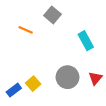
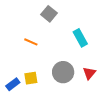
orange line: (26, 30) -> (31, 42), moved
yellow square: (33, 84) -> (31, 78), turned 32

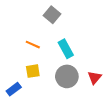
cyan rectangle: (80, 38) -> (66, 49), moved
yellow square: (31, 78) -> (33, 71), moved

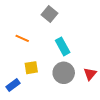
orange line: (33, 45) -> (22, 38), moved

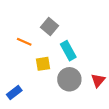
gray square: (49, 14) -> (50, 26), moved
yellow square: (31, 68) -> (43, 64), moved

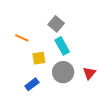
gray square: (50, 26) -> (56, 24), moved
blue rectangle: (14, 93) -> (32, 84), moved

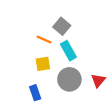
orange line: (22, 38) -> (44, 40), moved
blue rectangle: (32, 84) -> (35, 93), turned -72

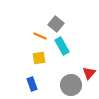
gray circle: (69, 79) -> (71, 85), moved

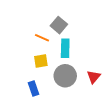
cyan rectangle: (62, 46) -> (65, 48), turned 30
gray circle: (71, 85) -> (65, 76), moved

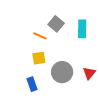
cyan rectangle: (65, 48) -> (82, 29), moved

